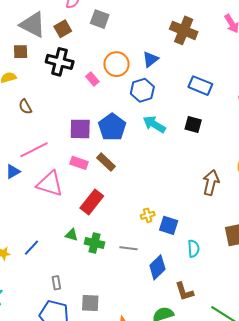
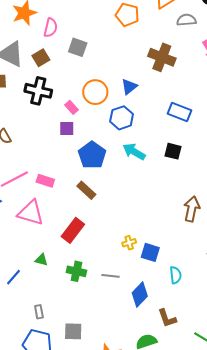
purple square: (80, 129) -> (67, 128), moved, size x0.7
pink rectangle: (79, 163) -> (45, 181), moved
green triangle: (72, 235) -> (41, 260), moved

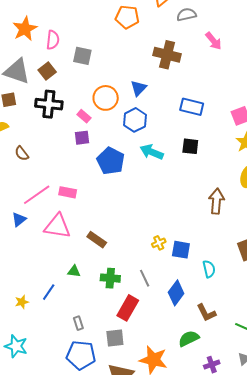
brown rectangle: (86, 190) -> (97, 240), moved
red rectangle: (73, 230) -> (128, 308), moved
gray line: (111, 276) -> (145, 278), turned 66

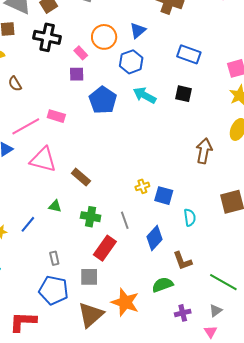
pink rectangle: (68, 192) -> (56, 116), moved

